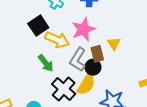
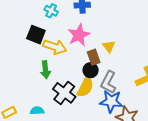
black square: (38, 26) -> (36, 35), turned -30
gray L-shape: (78, 60) -> (108, 82), moved
green arrow: (46, 63) -> (46, 70), turned 36

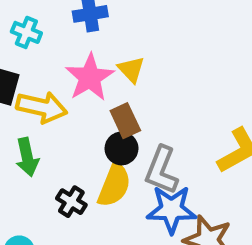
yellow triangle: (109, 46) -> (131, 69), moved
black cross: (64, 93) -> (71, 202), size x0.6

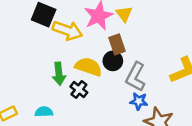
green arrow: (27, 157) -> (59, 74), moved
yellow semicircle: (114, 185) -> (88, 67), moved, turned -100
blue star: (171, 209) -> (139, 101), size x0.6

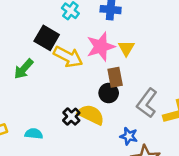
yellow semicircle: (88, 67) -> (91, 115), moved
green arrow: (59, 74) -> (24, 69), moved, turned 40
gray L-shape: (135, 77) -> (147, 103), moved

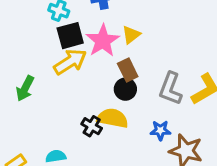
black square: (47, 38) -> (70, 36), moved, turned -30
yellow triangle: (126, 48) -> (131, 35), turned 36
yellow arrow: (68, 57) -> (70, 62), turned -44

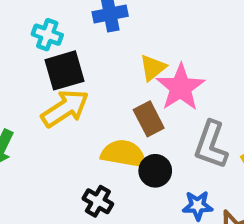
pink star: (103, 41) -> (181, 87), moved
black circle: (125, 89) -> (155, 171), moved
yellow semicircle: (113, 118) -> (124, 154), moved

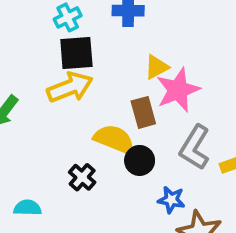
cyan cross: (47, 35) -> (68, 17), turned 32

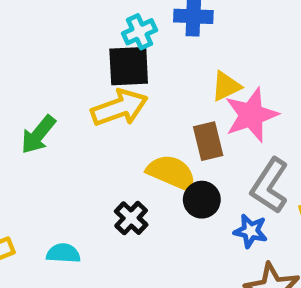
cyan cross: (68, 17) -> (139, 32), moved
blue star: (171, 200) -> (251, 231), moved

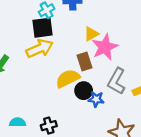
yellow semicircle: (172, 173) -> (68, 78), turned -45
black cross: (131, 218) -> (49, 126), moved, turned 35
blue star: (251, 231) -> (96, 99), moved

